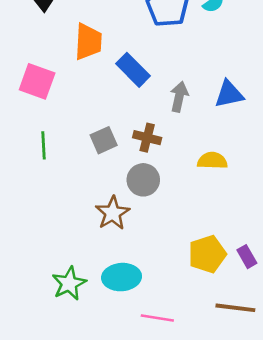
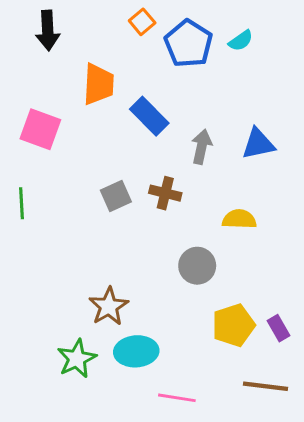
green line: (43, 145) -> (22, 203), moved
gray circle: (143, 180) -> (197, 266), moved
brown star: (113, 213) -> (109, 306), moved

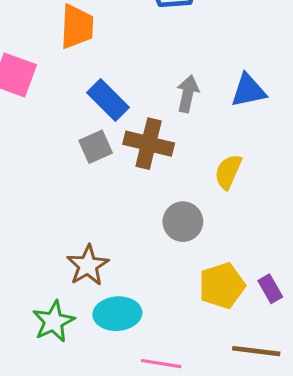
blue rectangle: (149, 116) -> (108, 100), moved
brown cross: (165, 193) -> (149, 144), size x1.4
yellow semicircle: (239, 219) -> (228, 172), turned -68

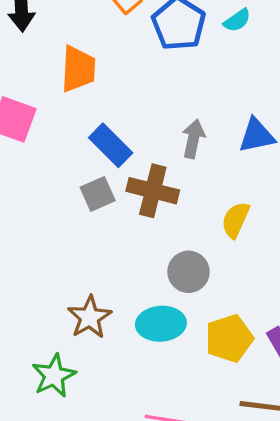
cyan ellipse: (117, 314) -> (161, 324), moved

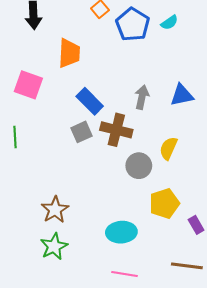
gray circle: (188, 272) -> (139, 166), moved
brown star: (90, 317) -> (55, 210), moved
cyan ellipse: (161, 324) -> (121, 232), moved
yellow pentagon: (229, 338) -> (164, 203), moved

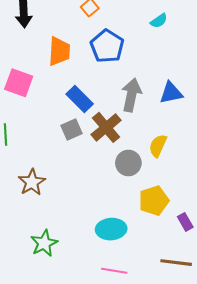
blue pentagon: (133, 25) -> (107, 46), moved
gray arrow: (142, 97) -> (131, 95), size x1.4
brown cross: (116, 130) -> (106, 127), turned 36
brown star: (55, 210) -> (32, 182), moved

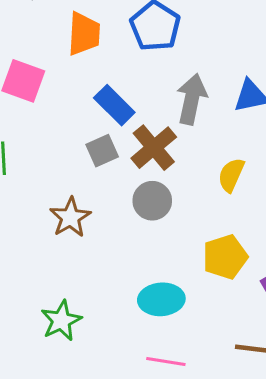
gray circle: (128, 163) -> (152, 201), moved
brown star: (32, 182) -> (70, 217), moved

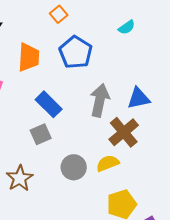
brown cross: (154, 148) -> (124, 132), moved
yellow semicircle: (231, 175) -> (108, 163), moved, turned 45

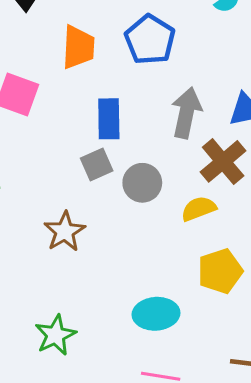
blue rectangle: (49, 104) -> (109, 119), turned 44
gray circle: (74, 167) -> (142, 183), moved

